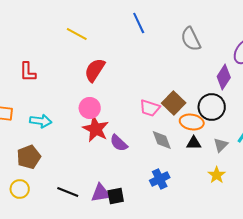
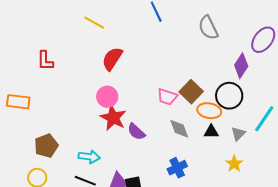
cyan arrow: (41, 121) -> (89, 157), moved

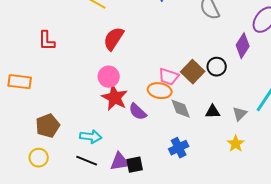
black circle: (229, 96) -> (217, 67), moved, size x0.7
orange ellipse: (209, 111) -> (160, 91), moved

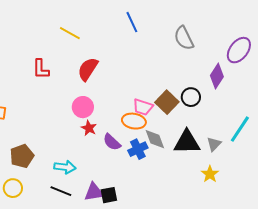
red L-shape: (47, 41) -> (41, 69), moved
red star: (115, 98) -> (89, 128), size x0.6
black triangle: (213, 112) -> (187, 142), size x1.8
blue cross: (179, 148) -> (138, 149), moved

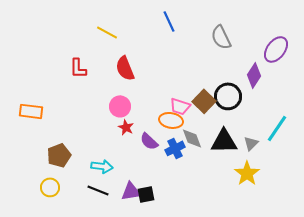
red semicircle: (88, 69) -> (125, 68), turned -55
black circle: (191, 97) -> (228, 96), size x1.4
yellow star: (210, 174) -> (247, 173), size x1.4

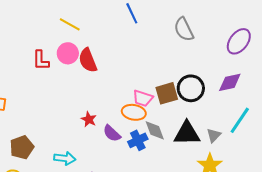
purple diamond: (254, 75) -> (230, 82), moved, turned 45
brown square: (204, 101) -> (167, 93), turned 30
pink circle: (120, 106) -> (68, 53), moved

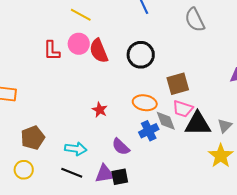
black circle: (191, 88) -> (141, 55), moved
pink trapezoid: (143, 98) -> (183, 109), moved
purple semicircle: (112, 133) -> (121, 147), moved

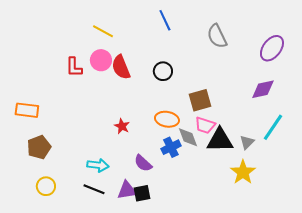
black circle: (141, 55) -> (163, 71), size x0.7
brown pentagon: (33, 138) -> (39, 147), moved

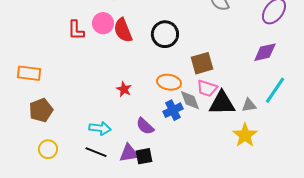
black circle: (163, 71) -> (165, 34), size x1.4
gray triangle: (247, 142) -> (249, 105), turned 35

